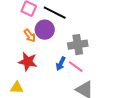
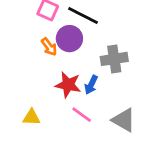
red star: (28, 62) -> (68, 85), moved
pink line: (76, 67) -> (82, 115), moved

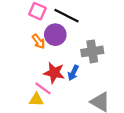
pink line: (82, 115) -> (43, 88), moved
yellow triangle: (31, 117) -> (36, 100), moved

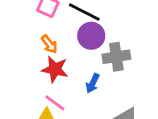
purple circle: (55, 35) -> (91, 36), moved
red star: (54, 73) -> (55, 69), moved

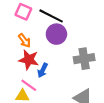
gray cross: (116, 57) -> (84, 59), moved
blue arrow: (93, 83) -> (43, 70), moved

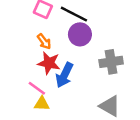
blue arrow: (43, 70) -> (64, 75), size x1.5
pink line: (29, 85) -> (37, 88), moved

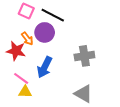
purple circle: (80, 34) -> (45, 32), moved
red star: (49, 63) -> (16, 51), moved

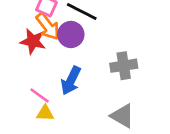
orange arrow: (27, 39) -> (48, 26), moved, size x1.5
red star: (16, 51) -> (33, 41), moved

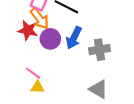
purple circle: (71, 34) -> (50, 39), moved
blue arrow: (71, 81) -> (74, 38), moved

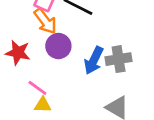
red star: (28, 30) -> (18, 53), moved
blue arrow: (74, 38) -> (94, 60), moved

